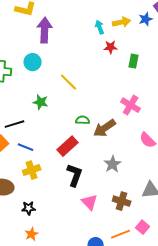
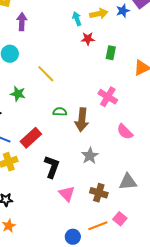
purple arrow: (45, 30) -> (22, 22), size x0.7
brown arrow: (105, 128) -> (82, 120), turned -50
red rectangle: (68, 146) -> (31, 138), moved

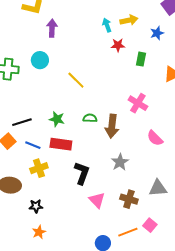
blue star: (123, 11) -> (157, 33), moved
green star: (18, 94) -> (57, 119), moved
red rectangle: (31, 138) -> (61, 144), turned 50

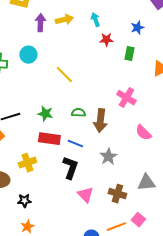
yellow arrow: (129, 20) -> (64, 20), moved
blue star: (157, 33) -> (137, 28), moved
blue line: (33, 145) -> (75, 144), moved

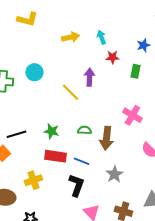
purple arrow: (40, 23) -> (89, 77), moved

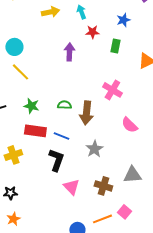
yellow line: (70, 92) -> (20, 72), moved

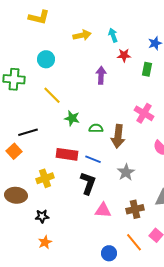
cyan circle: (14, 47) -> (46, 59), moved
green star: (31, 106) -> (72, 118), moved
brown cross: (103, 186) -> (135, 209), turned -30
pink triangle: (71, 187) -> (103, 210), turned -42
orange line: (102, 219) -> (134, 242), turned 72

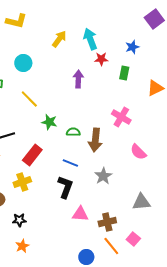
yellow arrow: (82, 35) -> (59, 39), turned -42
cyan arrow: (113, 35) -> (90, 39), size x1.5
red rectangle: (67, 154) -> (32, 155), moved, turned -60
brown cross: (135, 209) -> (107, 222), moved

